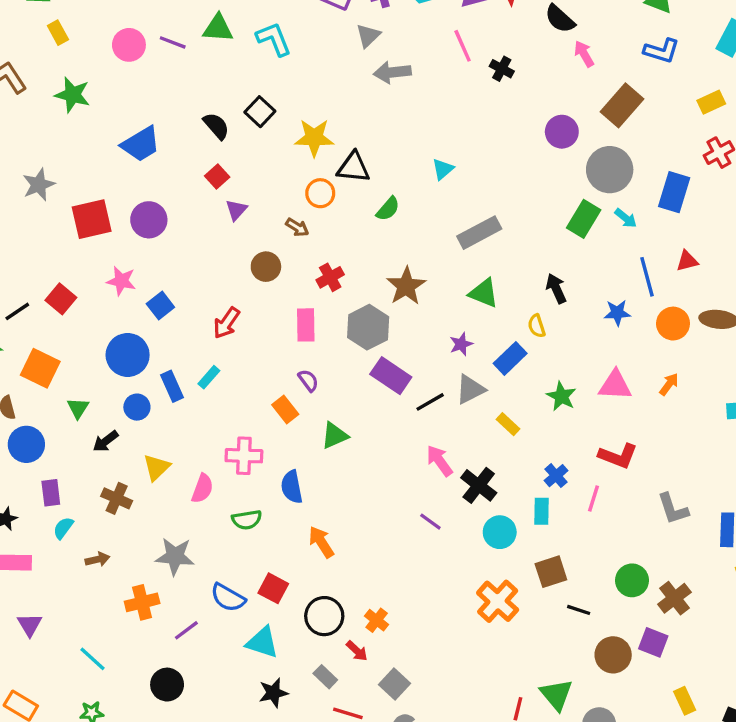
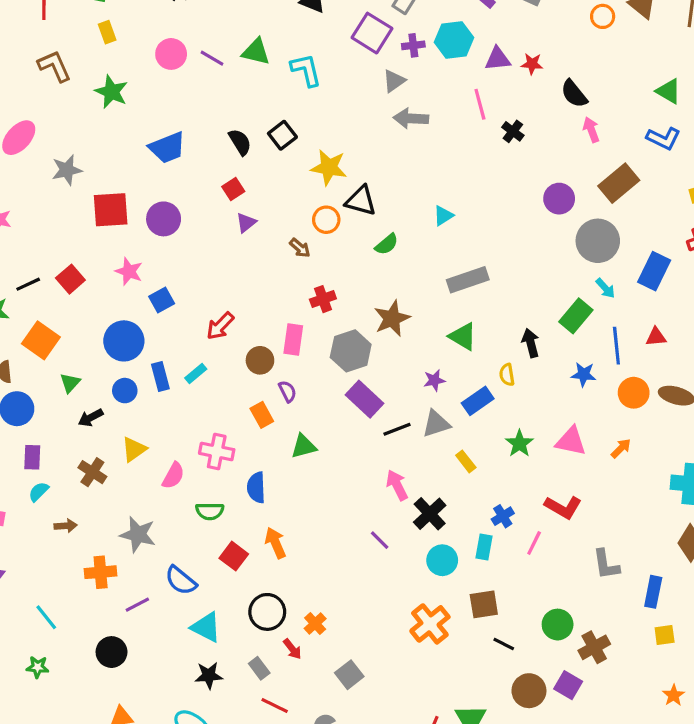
green rectangle: (584, 219) -> (576, 316), moved
brown circle: (266, 267) -> (260, 360), moved
red square: (273, 588) -> (234, 556), moved
gray square: (395, 684) -> (349, 675), moved

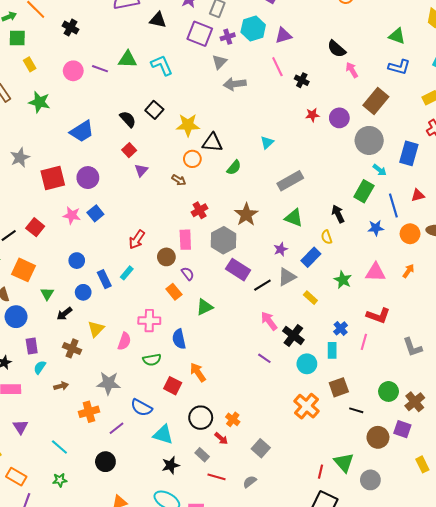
red star: (532, 64) -> (312, 115), moved
blue square: (162, 300) -> (95, 213), moved
blue circle: (124, 341) -> (77, 261), size x0.6

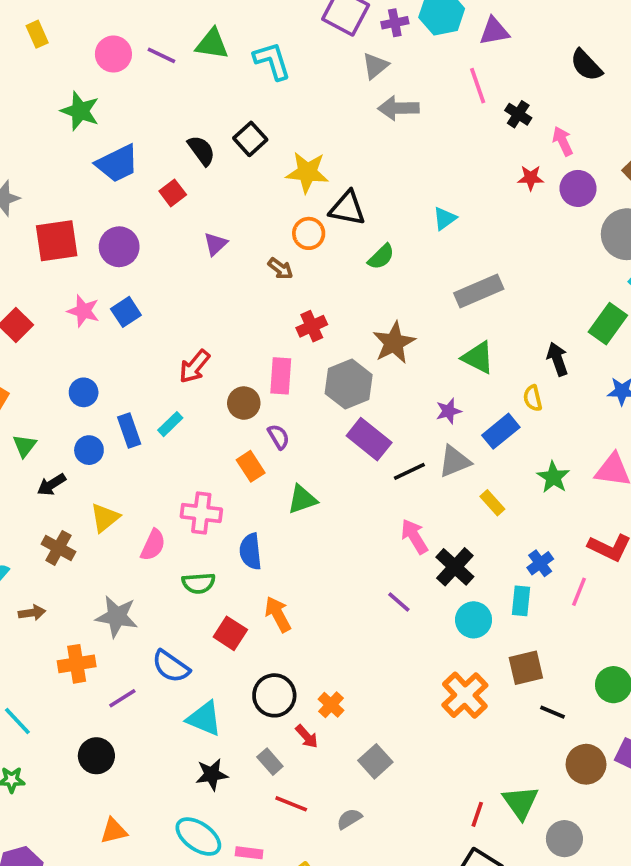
pink arrow: (352, 70) -> (563, 141), moved
green star: (39, 102) -> (80, 111), moved
red square: (129, 150) -> (173, 193), moved

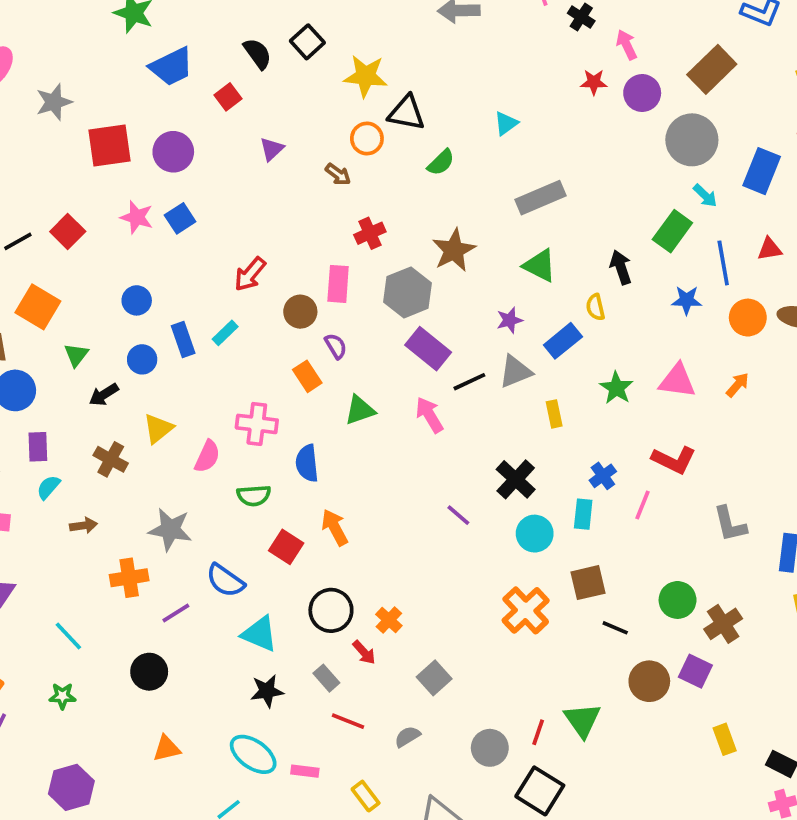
yellow rectangle: (492, 503) -> (554, 414), turned 30
pink arrow: (414, 536) -> (429, 415), moved
gray circle: (564, 839) -> (490, 748), moved

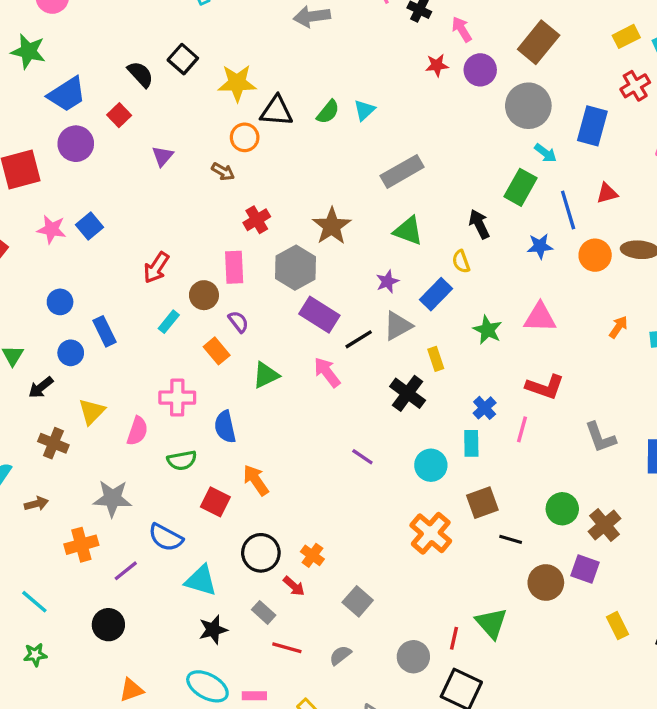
purple circle: (173, 152) -> (76, 144), moved
green semicircle: (441, 162) -> (328, 112), moved
cyan rectangle: (225, 333) -> (169, 322), moved
orange arrow: (738, 385) -> (618, 327), moved
black cross: (516, 479) -> (408, 393), moved

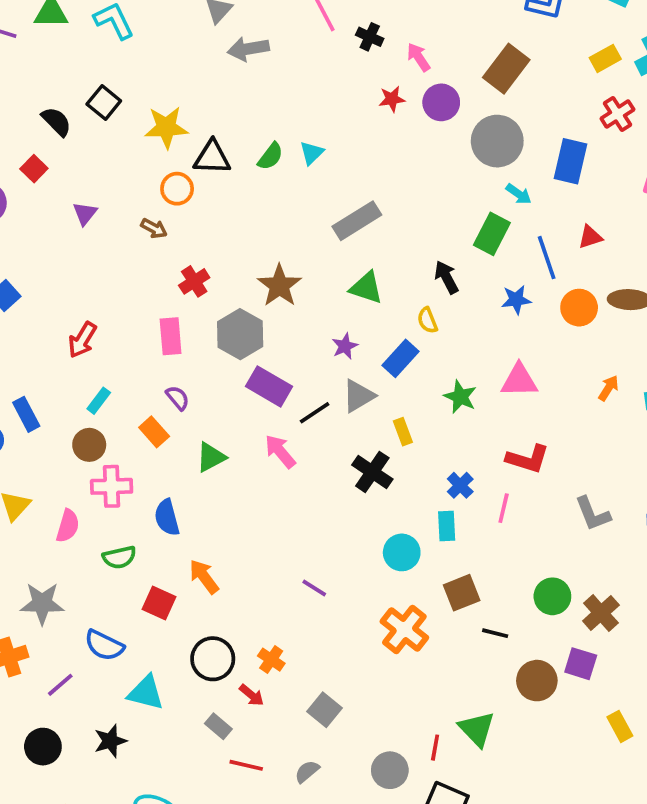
brown circle: (204, 295) -> (89, 445), moved
purple line: (362, 457) -> (314, 588), moved
black star: (213, 630) -> (110, 741), moved

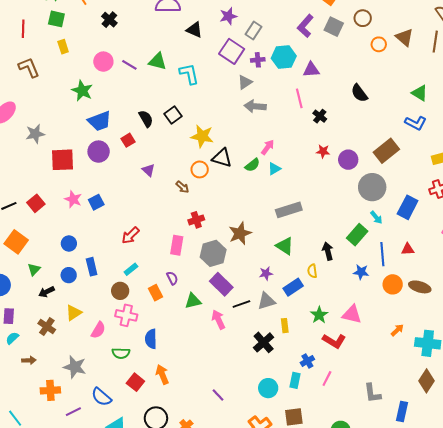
pink arrow: (419, 57) -> (268, 147), moved, turned 56
purple triangle: (85, 213) -> (149, 170), turned -40
green triangle: (211, 457) -> (193, 301), moved
red L-shape: (528, 459) -> (334, 341), moved

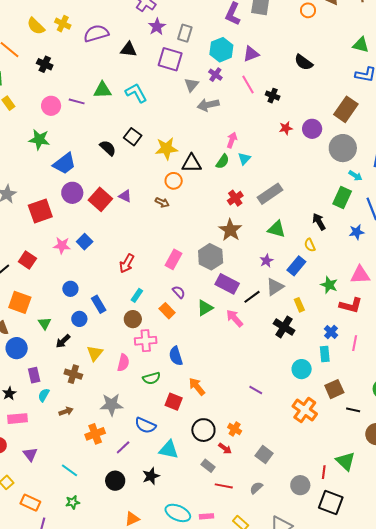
purple cross: (258, 60) -> (215, 75), moved, turned -32
red square: (128, 140) -> (100, 199), moved, size x1.6
red cross: (196, 220) -> (235, 198), moved
pink rectangle: (177, 245) -> (174, 259), turned 36

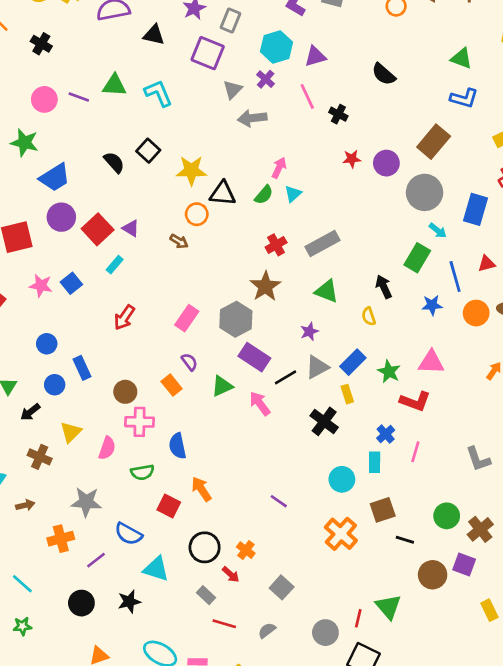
blue rectangle: (296, 266) -> (353, 362), moved
cyan rectangle: (137, 295) -> (115, 265), moved

